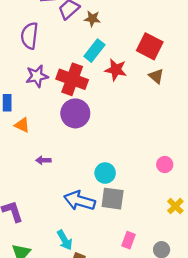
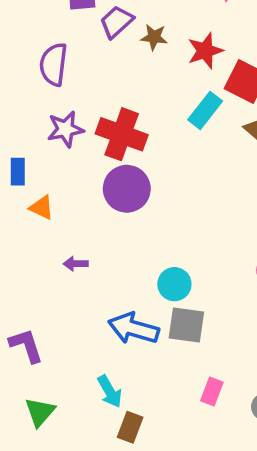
cyan rectangle: (94, 51) -> (205, 110), moved
red star: (116, 70) -> (205, 51), moved, turned -30

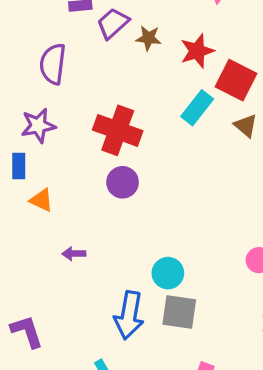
purple star: (65, 129) -> (38, 126), moved
purple circle: (127, 189) -> (123, 182), size x0.7
blue arrow: (134, 328) -> (129, 315), turned -96

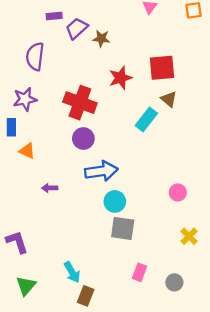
red star: (197, 51) -> (120, 78), moved
red square: (236, 80) -> (162, 68), turned -32
cyan rectangle: (197, 108) -> (146, 119), moved
blue arrow: (129, 315) -> (101, 171), moved, turned -108

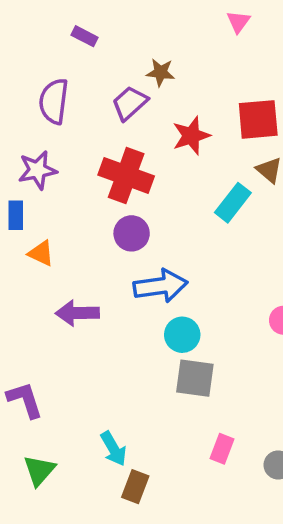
purple rectangle: (54, 16) -> (85, 36), turned 32
purple trapezoid: (77, 28) -> (130, 103), moved
purple arrow: (50, 188) -> (77, 313), size x1.6

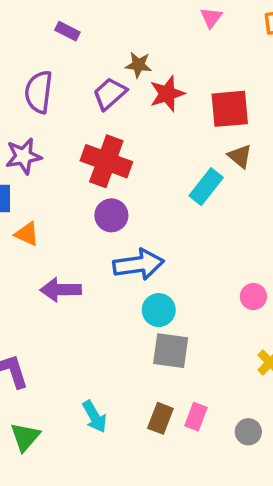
red star: (191, 136) -> (167, 94), moved
brown rectangle: (135, 487) -> (160, 418), moved

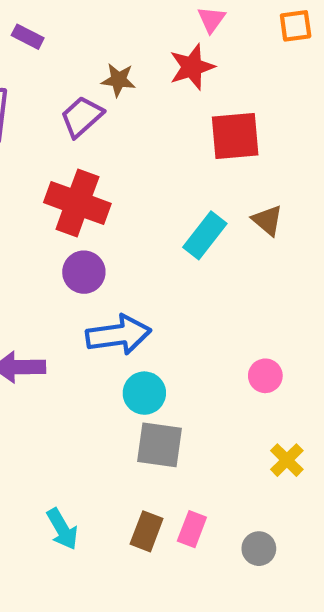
red star: (167, 94) -> (192, 67), moved
brown triangle: (240, 156) -> (267, 220), moved

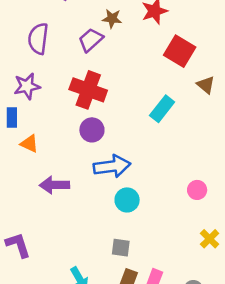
red square: (235, 136) -> (180, 51), turned 36
brown triangle: (267, 220) -> (206, 85), moved
gray square: (159, 445) -> (121, 248), moved, size x0.7

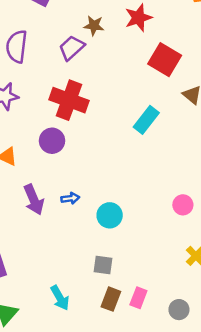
purple circle: (92, 130) -> (52, 141), moved
blue arrow: (112, 166) -> (70, 198), moved, size x0.5
purple arrow: (54, 185) -> (34, 200), turned -112

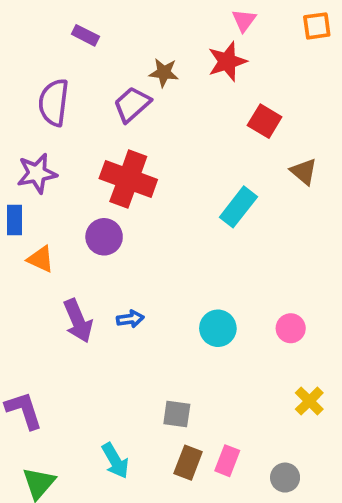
red square: (165, 60) -> (265, 121), size x0.7
cyan circle: (110, 215) -> (218, 328), moved

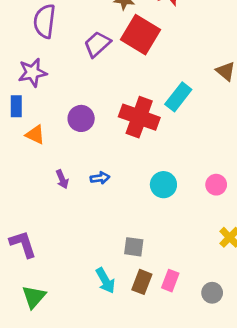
purple trapezoid: (132, 104) -> (97, 44), moved
red square: (265, 121) -> (141, 35), moved, size x1.6
red cross: (128, 179) -> (139, 117), moved
purple arrow: (78, 321) -> (62, 179), size x0.6
cyan arrow: (115, 461) -> (105, 281), moved

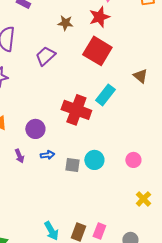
red square: (141, 35) -> (97, 51), moved
purple circle: (81, 118) -> (35, 129), moved
gray square: (134, 247) -> (72, 165), moved

